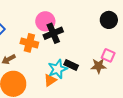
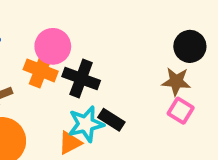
pink circle: (45, 21) -> (53, 46), moved
black cross: (53, 33) -> (81, 79), moved, turned 36
brown star: (99, 66) -> (176, 81), moved

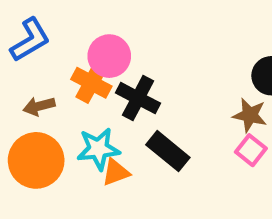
black rectangle: (111, 120) -> (168, 151), size x1.4
cyan star: (86, 124) -> (98, 149), moved

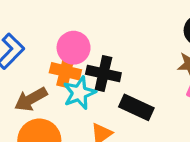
brown arrow: (39, 106) -> (31, 99), size x1.4
cyan star: (98, 149) -> (79, 93), moved

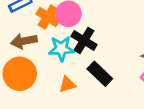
orange cross: (65, 71) -> (48, 17), moved

